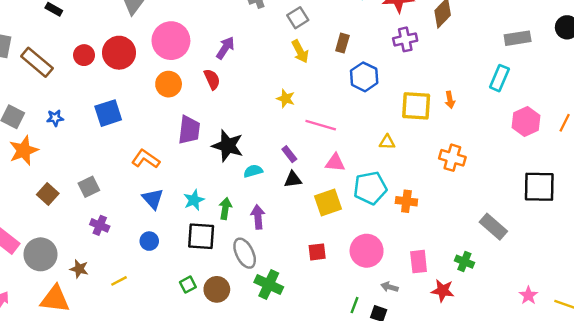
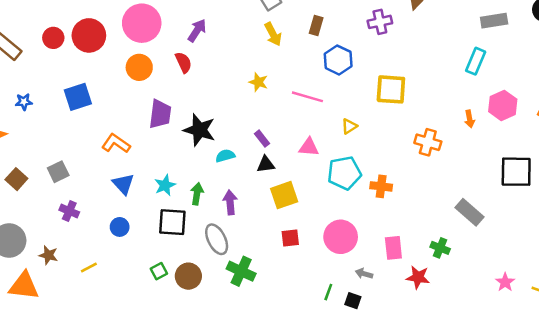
orange arrow: (450, 100) -> (470, 119), moved
pink line: (321, 125) -> (307, 97), moved
yellow triangle: (387, 142) -> (349, 126), moved, turned -35
yellow square: (328, 202) -> (284, 195), moved

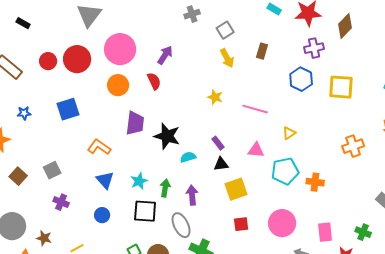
blue hexagon: (338, 60) -> (301, 79), moved
yellow square: (391, 89) -> (341, 87), moved
orange cross: (428, 142) -> (353, 146), turned -35

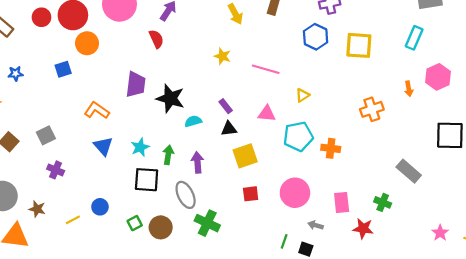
orange circle: (118, 85) -> (87, 43), moved
blue square: (68, 109) -> (63, 69), size x0.7
blue circle: (102, 215) -> (100, 207), moved

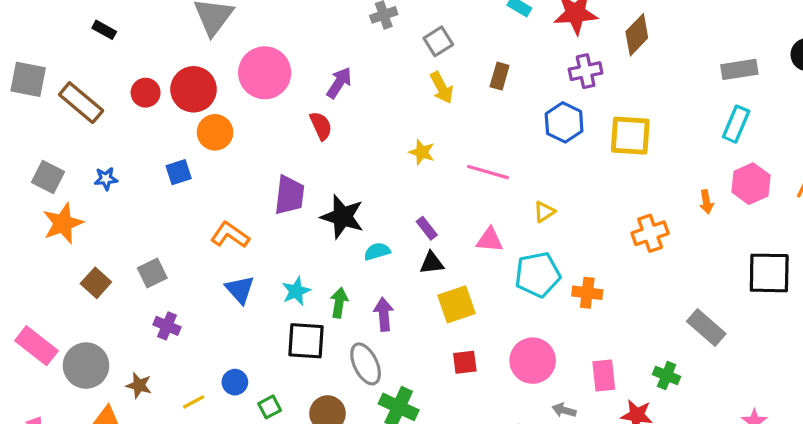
cyan rectangle: (414, 38) -> (736, 124), moved
green square: (135, 223) -> (270, 407), moved

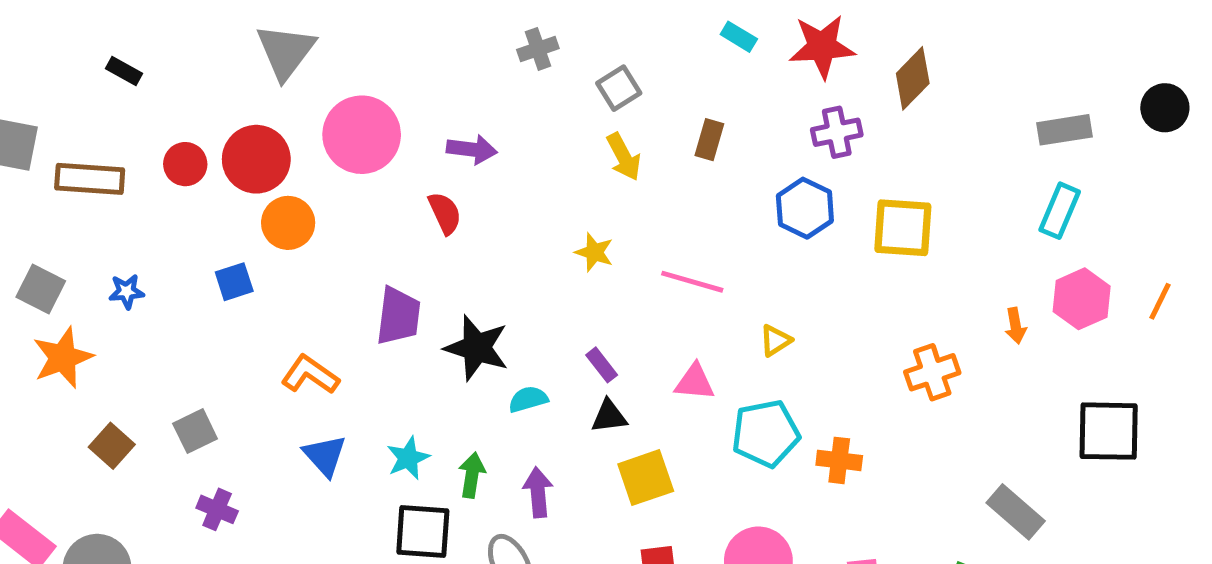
purple arrow: (339, 83) -> (472, 149), turned 64
brown rectangle: (81, 103) -> (90, 179), turned -36

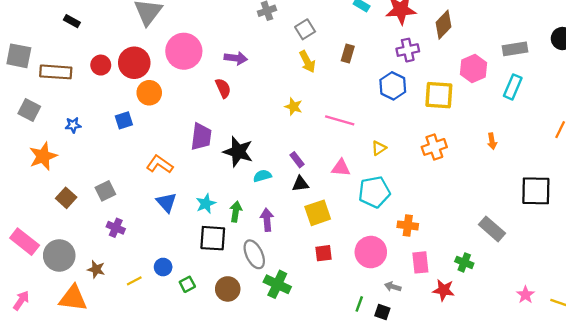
gray square: (41, 289) -> (29, 110), moved
pink hexagon: (1082, 299) -> (474, 69), moved
orange cross: (932, 372) -> (434, 147), moved
orange cross: (839, 460) -> (408, 225), moved

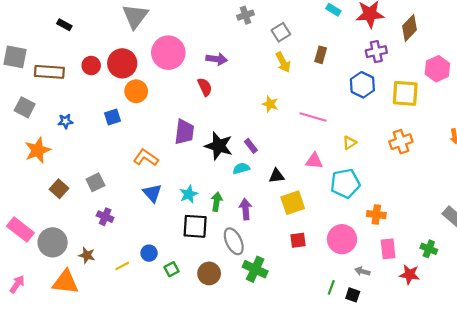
purple rectangle: (297, 160) -> (251, 146), moved

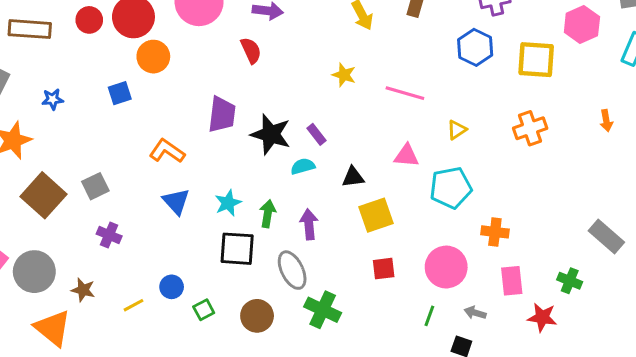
brown square: (59, 189) -> (43, 195), size x1.6
orange triangle: (65, 282) -> (53, 328), turned 32
green line: (331, 287) -> (429, 316), moved

